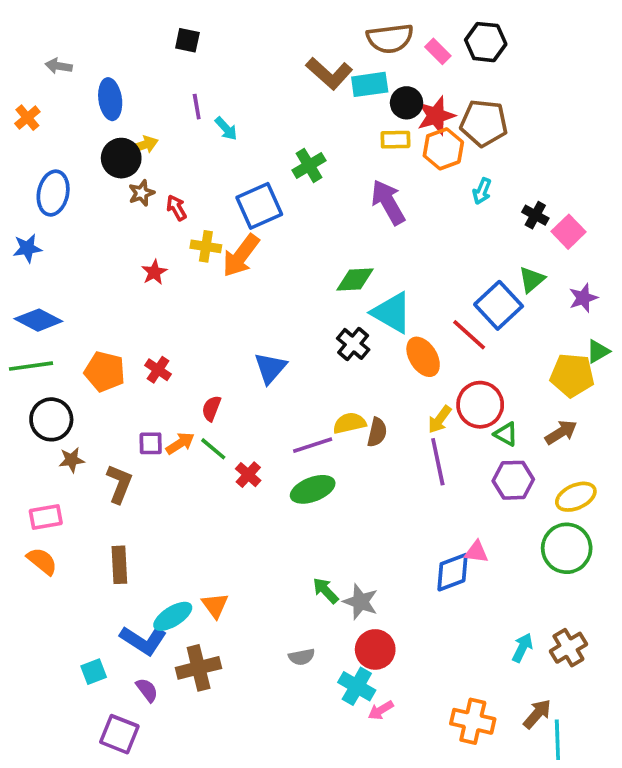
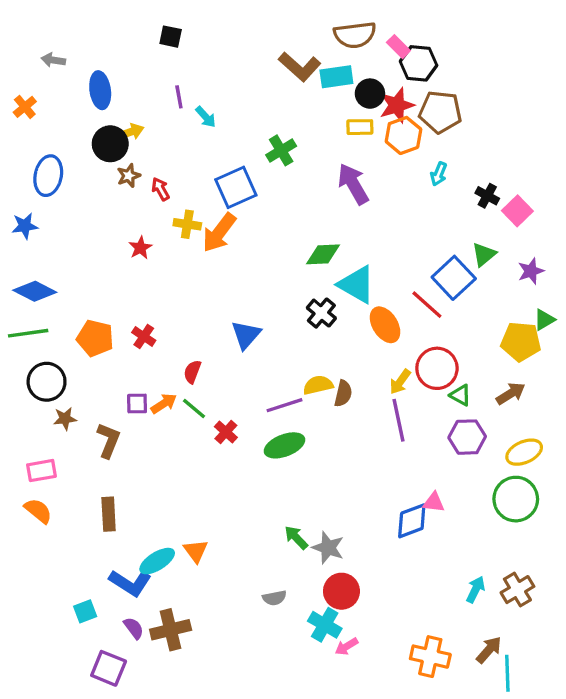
black hexagon: (486, 42) -> (419, 63), moved
brown cross: (199, 668) -> (171, 630), moved

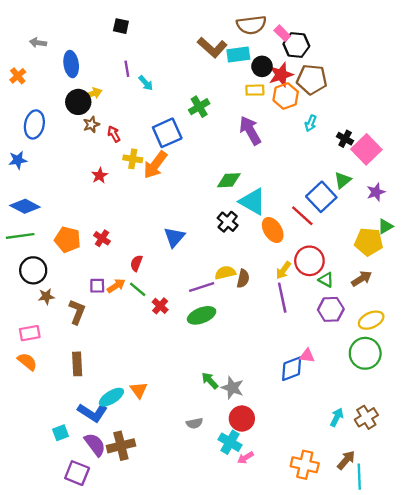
pink square: (517, 211) -> (366, 149), size x1.4
purple semicircle: (134, 628) -> (95, 445), size x1.5

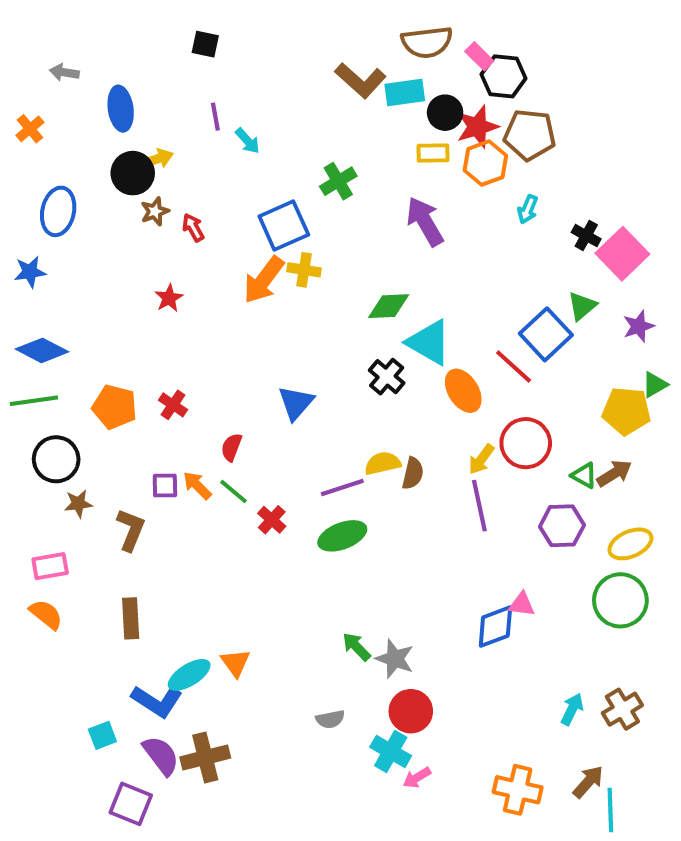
yellow cross: (133, 159) -> (304, 270), moved
green triangle: (326, 280) -> (584, 475), moved
orange arrow: (116, 286) -> (197, 485), turned -102

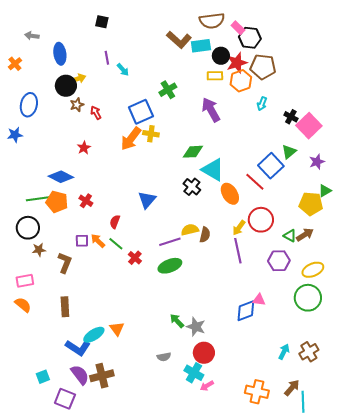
blue diamond: (42, 350) -> (61, 177), moved
green line: (34, 401) -> (38, 199), moved
cyan square: (102, 735) -> (43, 377), moved

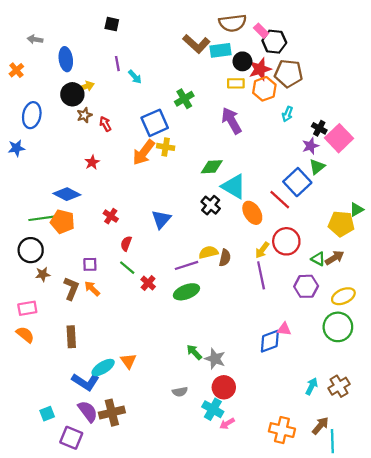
purple star: (317, 162) -> (310, 146), moved
red cross: (86, 201) -> (111, 216), moved
orange arrow: (98, 241) -> (92, 289), moved

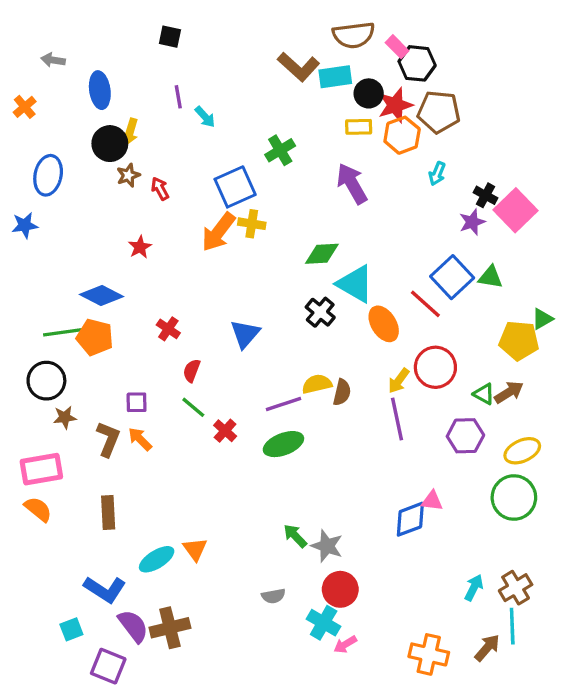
yellow arrow: (86, 87) -> (130, 132), turned 126
green triangle: (317, 167) -> (491, 277), moved, turned 49
pink rectangle: (27, 308) -> (41, 469), size x1.4
blue L-shape: (86, 382) -> (105, 589), moved
cyan line: (332, 441) -> (512, 626), moved

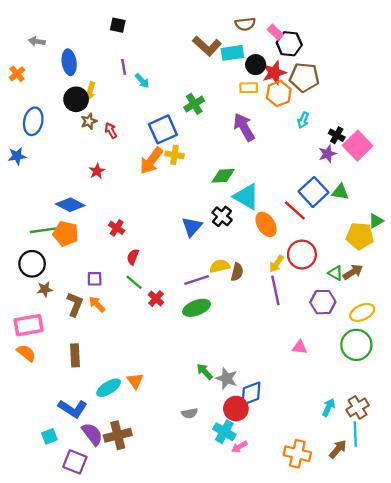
brown semicircle: (354, 35) -> (245, 24), size x0.7
blue triangle: (245, 334) -> (192, 227), moved
blue diamond: (410, 519) -> (251, 394), moved

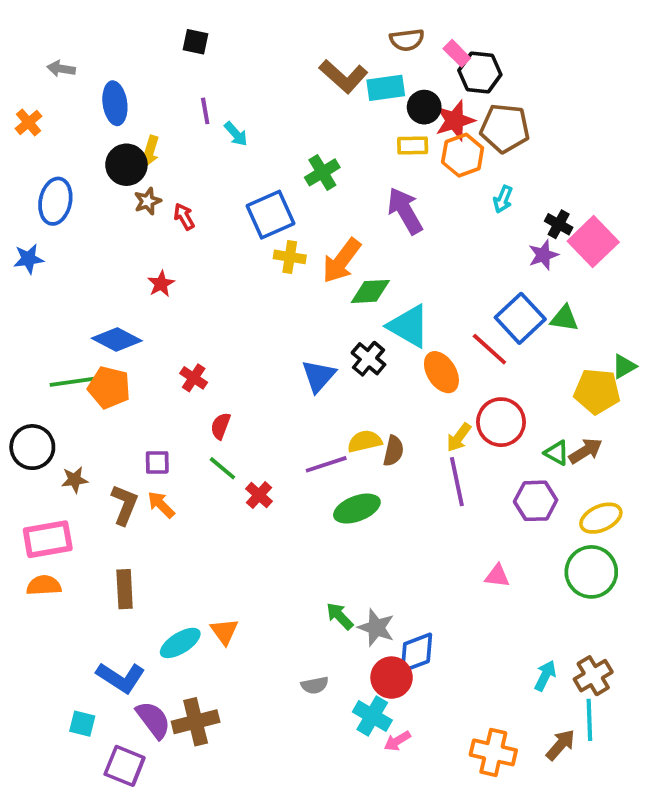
orange arrow: (151, 161) -> (342, 261), moved
black circle: (32, 264) -> (32, 447), moved
green ellipse: (197, 308) -> (357, 509), moved
orange semicircle: (26, 353) -> (44, 585), turned -42
cyan square: (49, 436) -> (82, 724), turned 35

